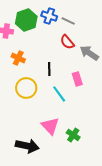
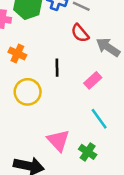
pink rectangle: (77, 79) -> (93, 80), turned 64
cyan line: (59, 94) -> (99, 119), moved

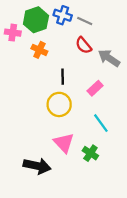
orange cross: (17, 54) -> (39, 50), moved
yellow circle: (28, 92) -> (59, 104), moved

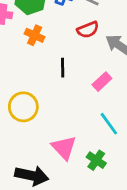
red semicircle: (83, 45) -> (88, 30), turned -72
yellow circle: (59, 104) -> (23, 107), moved

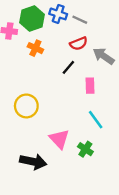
black line: (63, 68) -> (68, 67), moved, turned 42
pink rectangle: (102, 82) -> (90, 86), turned -49

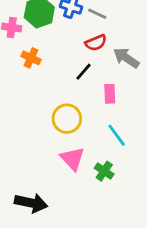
orange cross: (35, 48) -> (31, 58), moved
yellow circle: (26, 106) -> (67, 119), moved
black arrow: (33, 162) -> (31, 203), moved

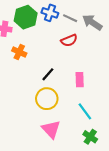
gray arrow: (126, 58) -> (92, 22), moved
black line: (83, 72) -> (48, 74), moved
green cross: (104, 171) -> (90, 137), moved

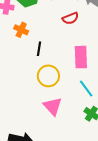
black line: (48, 74) -> (39, 49), moved, turned -32
pink rectangle: (80, 80) -> (81, 57), size x1.5

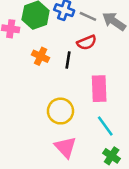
orange cross: (21, 30) -> (41, 56), moved
black line: (39, 49) -> (68, 60), moved

